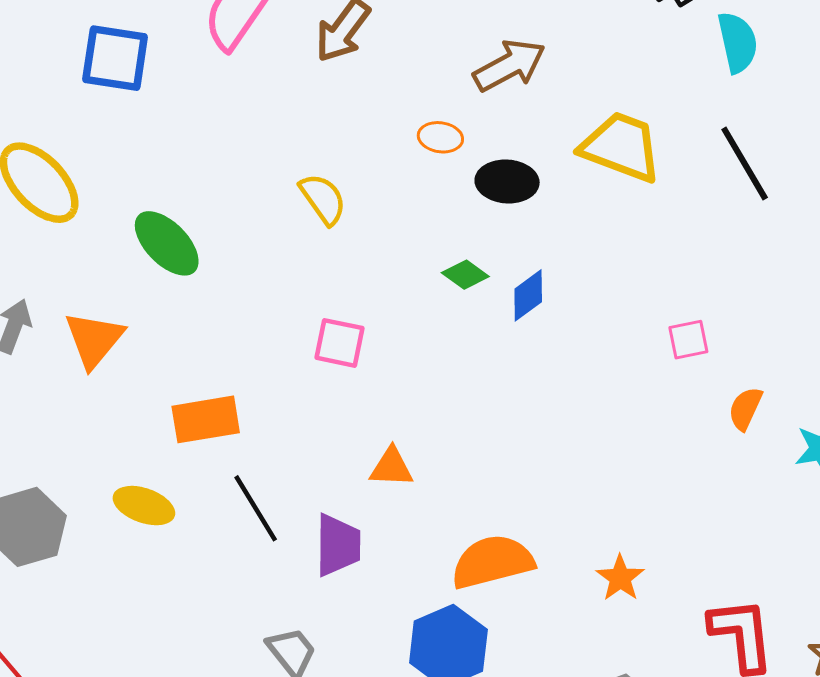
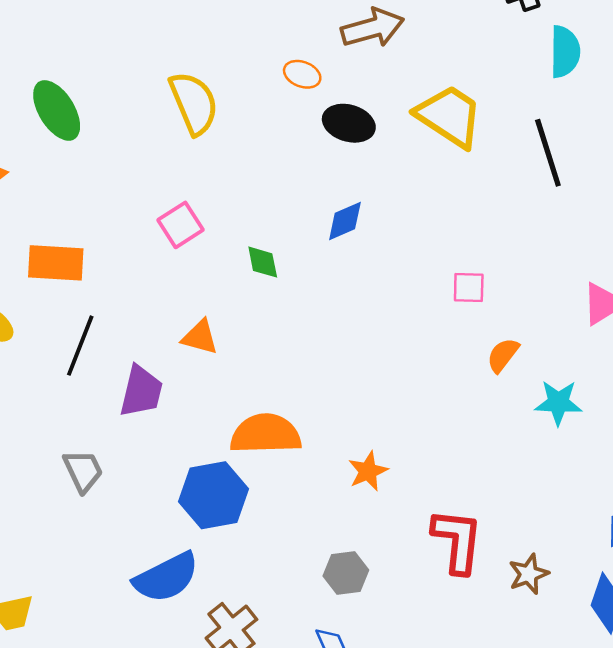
yellow semicircle: (323, 199) -> (194, 103), size x1.4
green diamond: (465, 275) -> (263, 262), moved, turned 30
pink square: (340, 343) -> (180, 225), turned 33
black line: (256, 508) -> (80, 346), turned 40

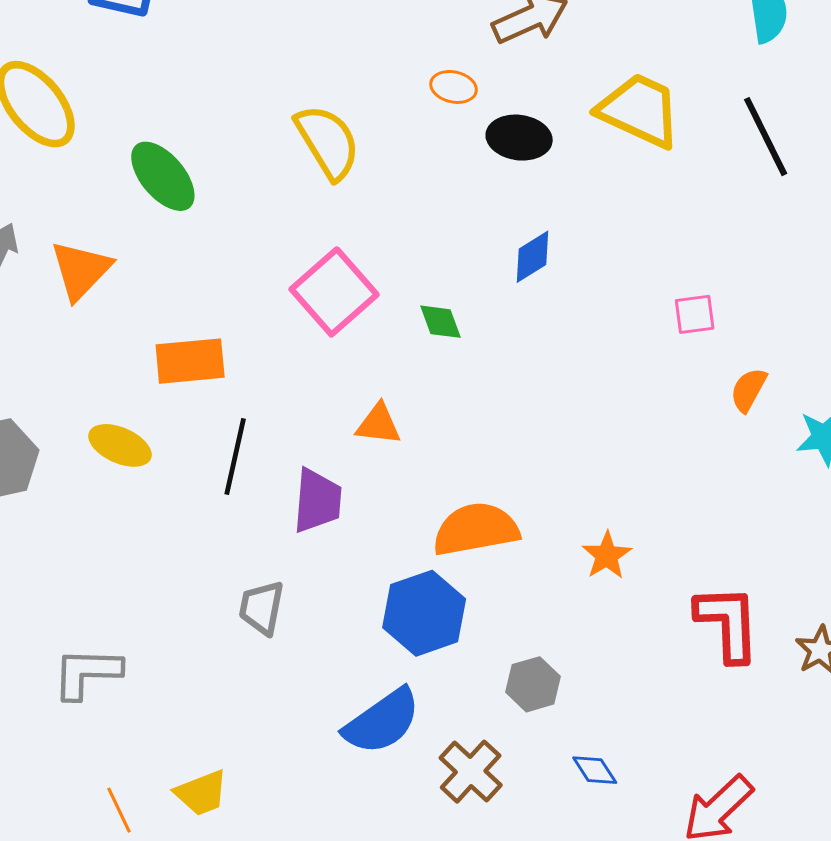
pink square: (180, 225) -> (334, 292), size x1.5
gray trapezoid: (83, 471) -> (262, 608), turned -135
gray hexagon: (346, 573) -> (533, 684), moved

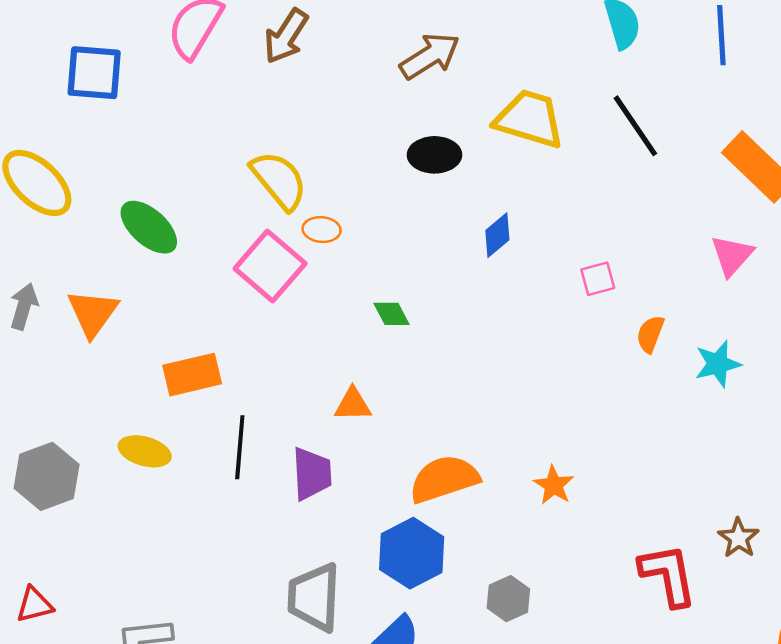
orange ellipse: (454, 87) -> (322, 230), moved
blue diamond: (532, 257) -> (497, 235), moved
pink square: (334, 292) -> (270, 266), moved
gray trapezoid: (262, 608) -> (314, 597), moved, size x1.5
red L-shape: (728, 623) -> (668, 575), moved

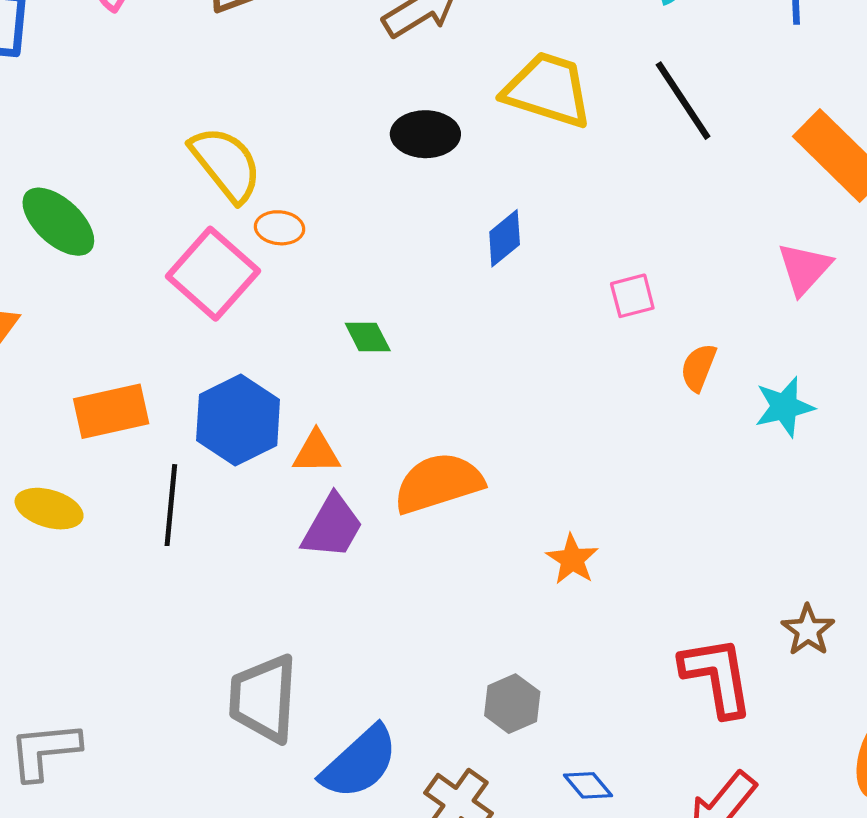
purple trapezoid: (312, 474) -> (332, 527), moved, turned 32
orange semicircle: (444, 479) -> (438, 483), moved
blue hexagon: (412, 553) -> (238, 420), moved

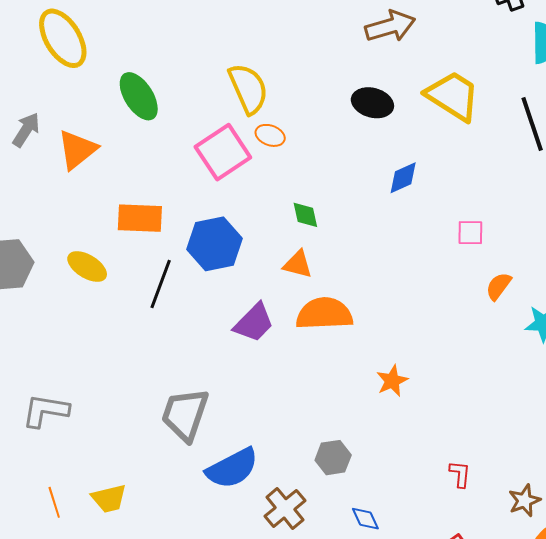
orange triangle: (316, 452) -> (298, 264), moved
brown star: (808, 630) -> (524, 501), moved
red L-shape: (717, 676) -> (460, 474), size x0.5

